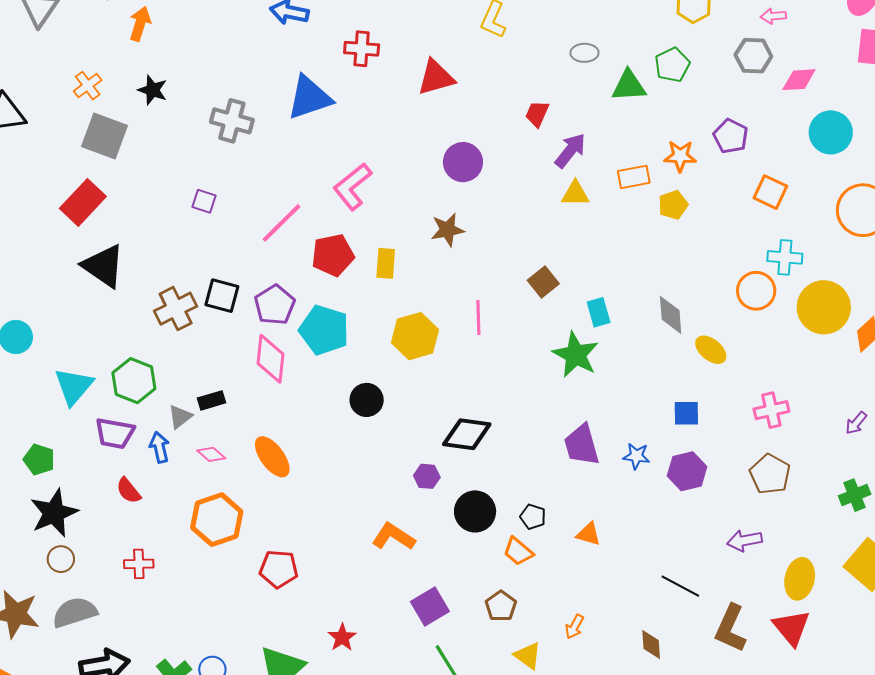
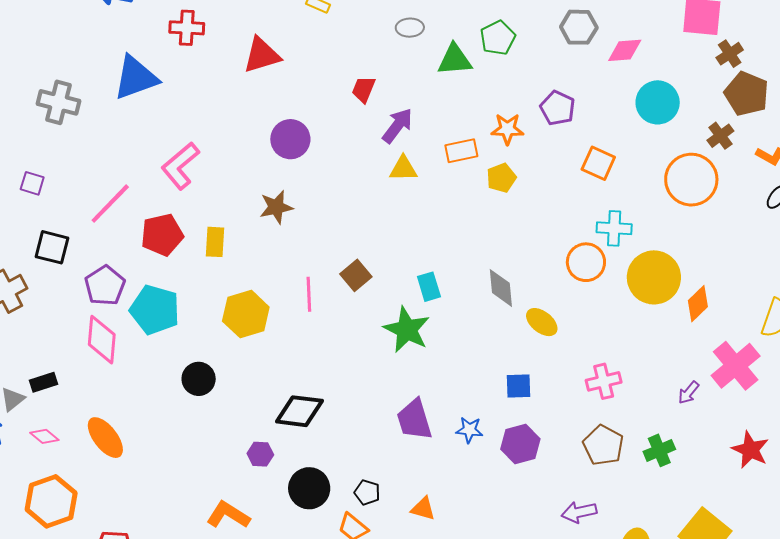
brown square: (543, 282) -> (356, 275), moved
black square: (222, 296) -> (52, 247), moved
green cross: (855, 495) -> (659, 450), moved

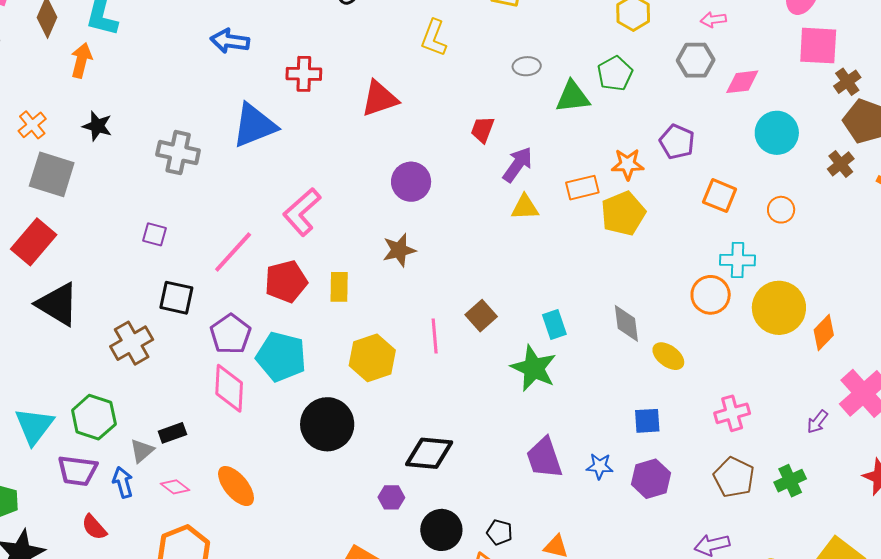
yellow pentagon: (501, 178) -> (623, 213), size x1.5
orange circle: (691, 180) -> (781, 210), moved, size x0.5
black circle: (199, 379) -> (327, 424), size x1.6

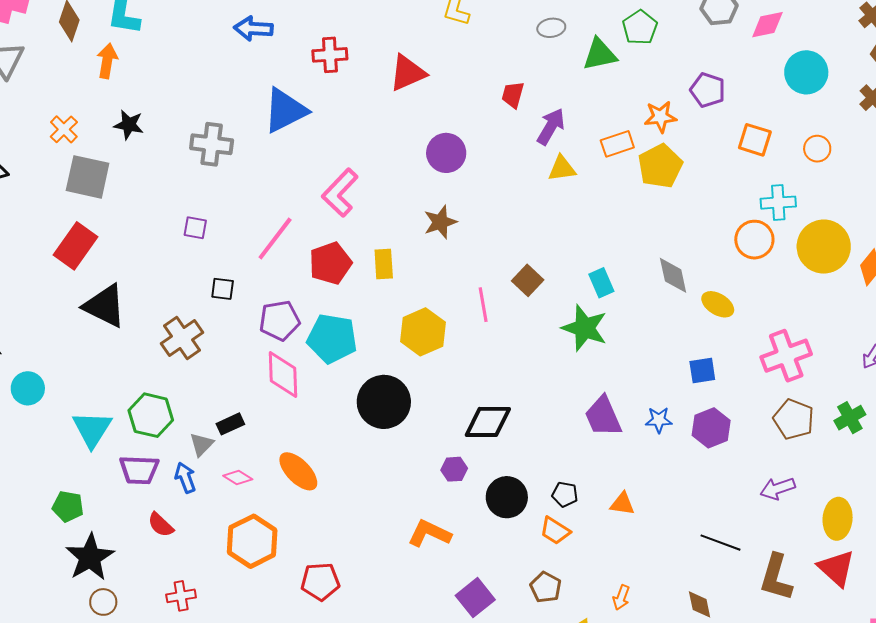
black square: (176, 298) -> (223, 289), size x0.7
purple pentagon: (230, 334) -> (280, 320), turned 30
pink cross: (732, 413) -> (786, 356), size x1.4

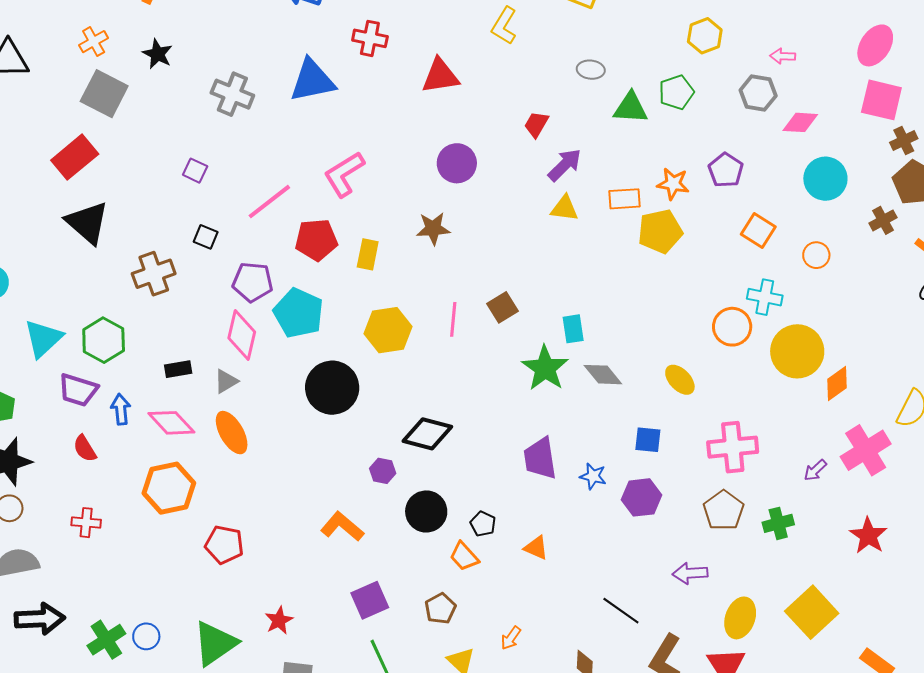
gray diamond: (673, 275) -> (603, 375), moved, turned -42
gray triangle: (202, 444) -> (226, 381), moved
pink diamond: (238, 477) -> (171, 423), size x1.6

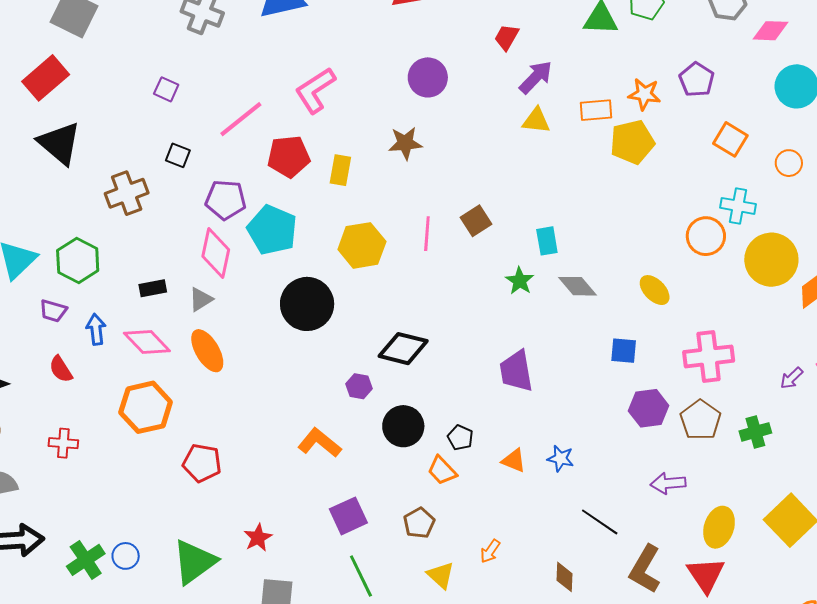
green star: (545, 368) -> (520, 281), size x0.6
purple trapezoid: (78, 390) -> (53, 311), size x0.7
blue star: (593, 476) -> (560, 458), moved
purple hexagon: (642, 497) -> (649, 408), moved

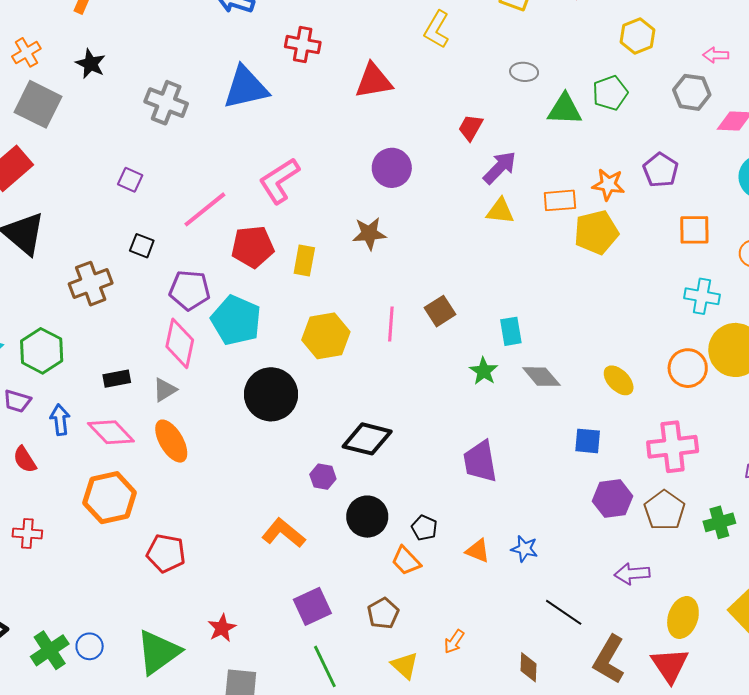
orange square: (730, 139) -> (694, 230), turned -32
orange circle: (706, 236) -> (688, 368), moved

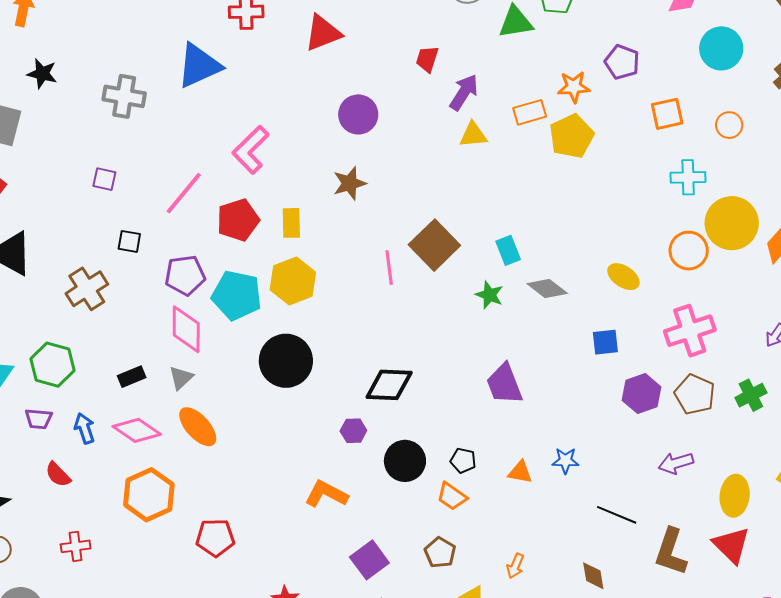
brown square: (440, 311) -> (434, 245), size x1.6
yellow hexagon: (326, 336) -> (293, 281), moved

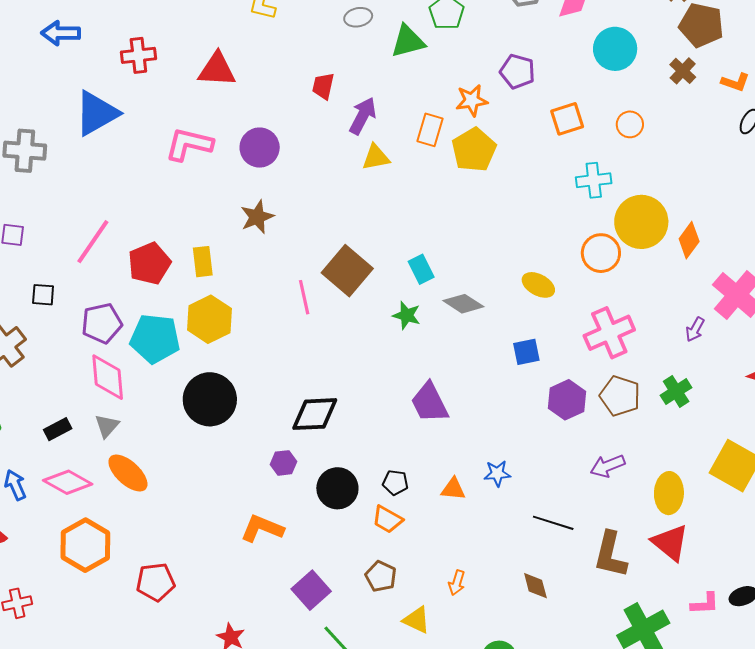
red triangle: (323, 33) -> (217, 70), turned 30
orange rectangle: (530, 112) -> (430, 130), turned -52
pink L-shape: (251, 150) -> (189, 144), moved, turned 63

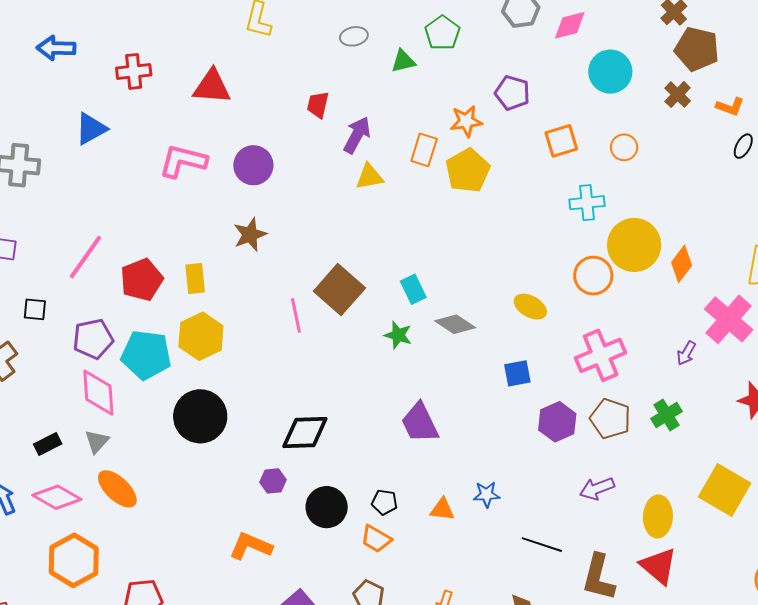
green triangle: (408, 41) -> (403, 61), size x0.7
blue triangle: (97, 113) -> (91, 129), size x0.7

